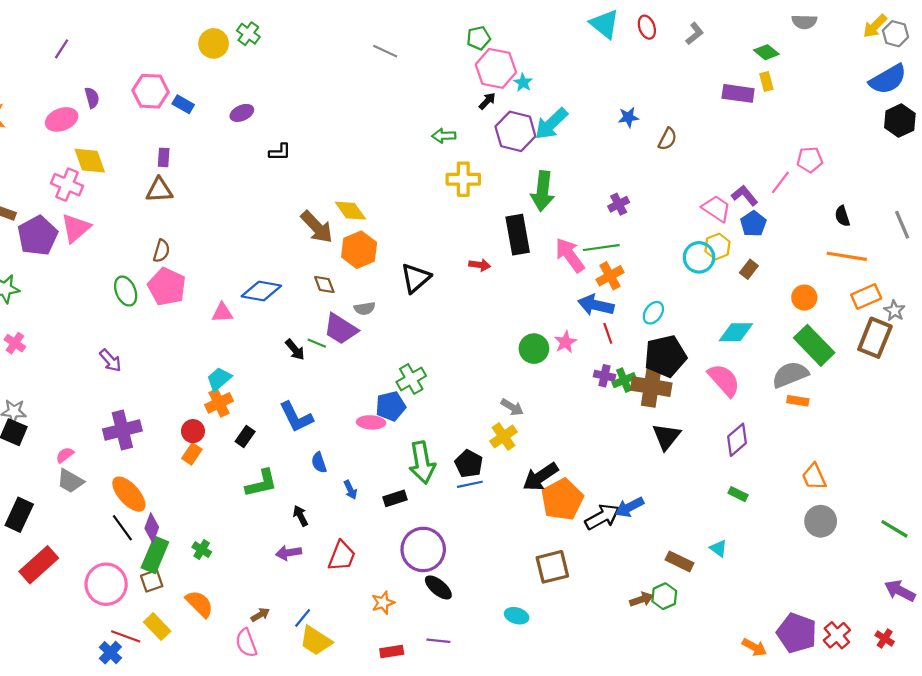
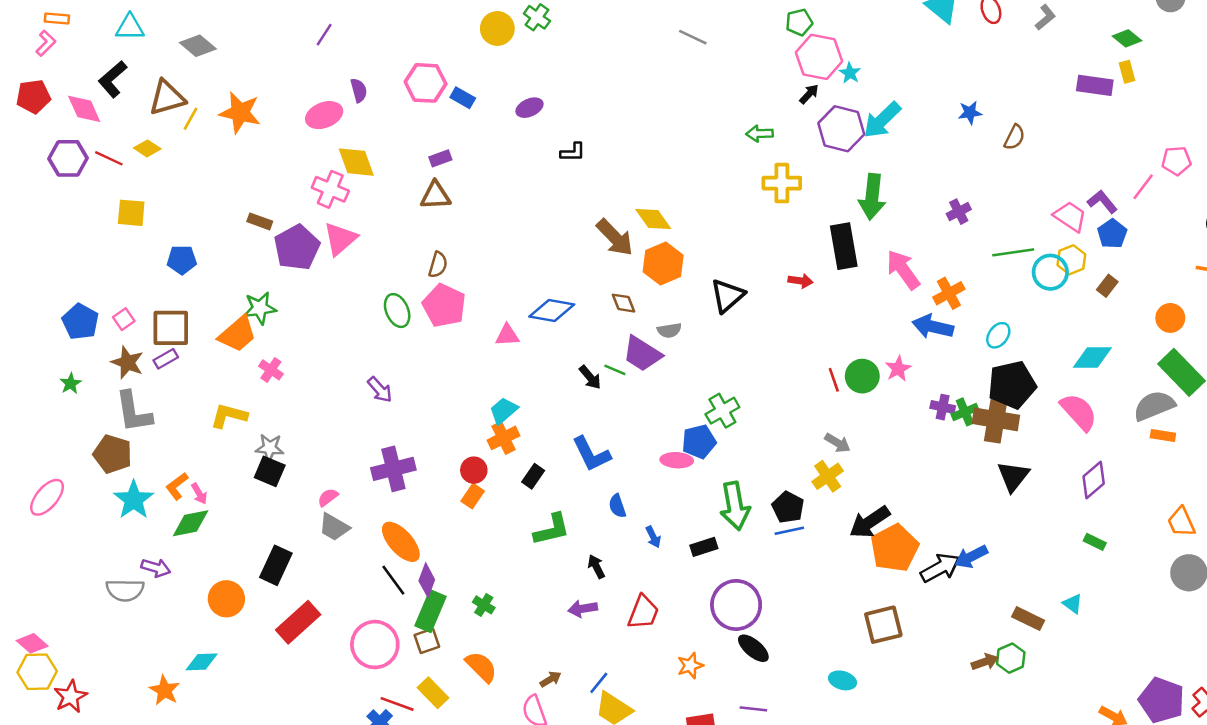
purple rectangle: (164, 157) -> (440, 158), turned 66
green line: (601, 248) -> (1013, 252), moved
red line: (608, 333) -> (834, 380), moved

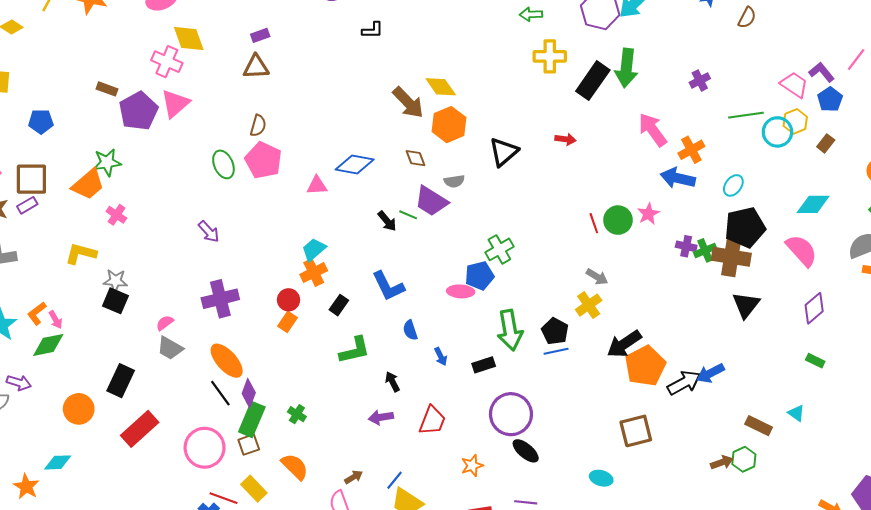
black rectangle: (844, 246) -> (593, 81), moved, turned 45

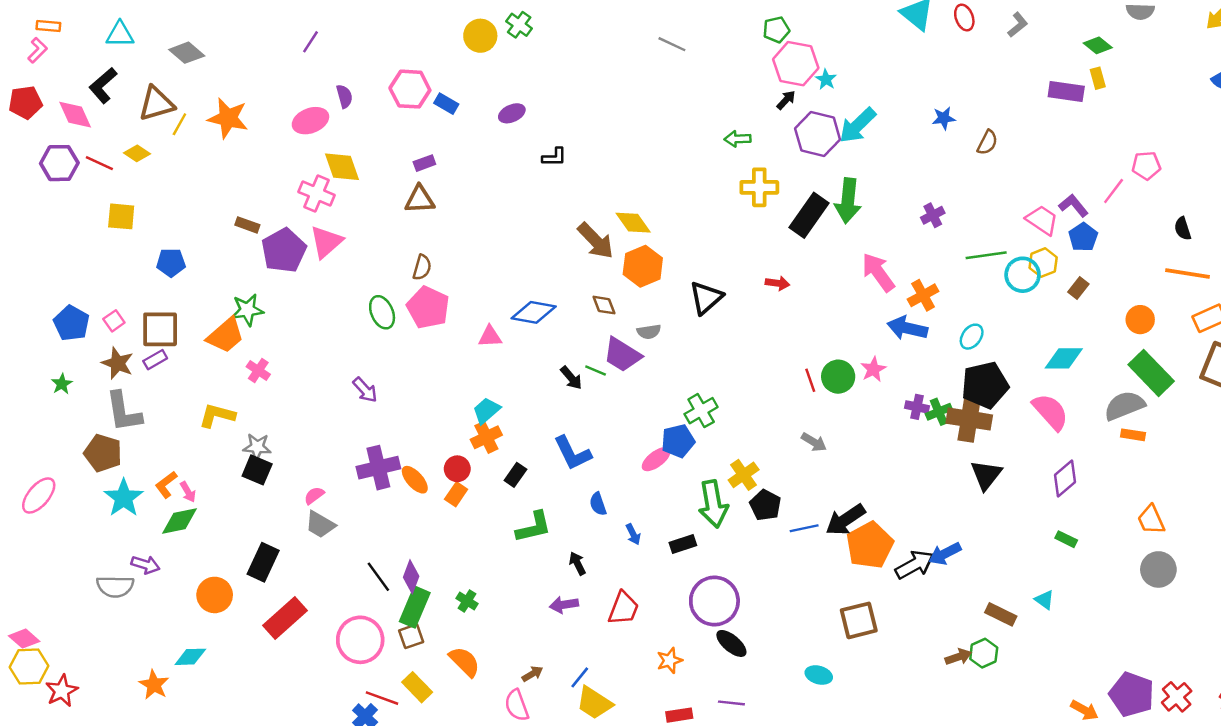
pink ellipse: (461, 291) -> (656, 459), turned -40
yellow cross: (589, 305) -> (744, 475), moved
blue line: (556, 351) -> (804, 528), moved
orange ellipse: (227, 361) -> (415, 480), moved, size x0.7

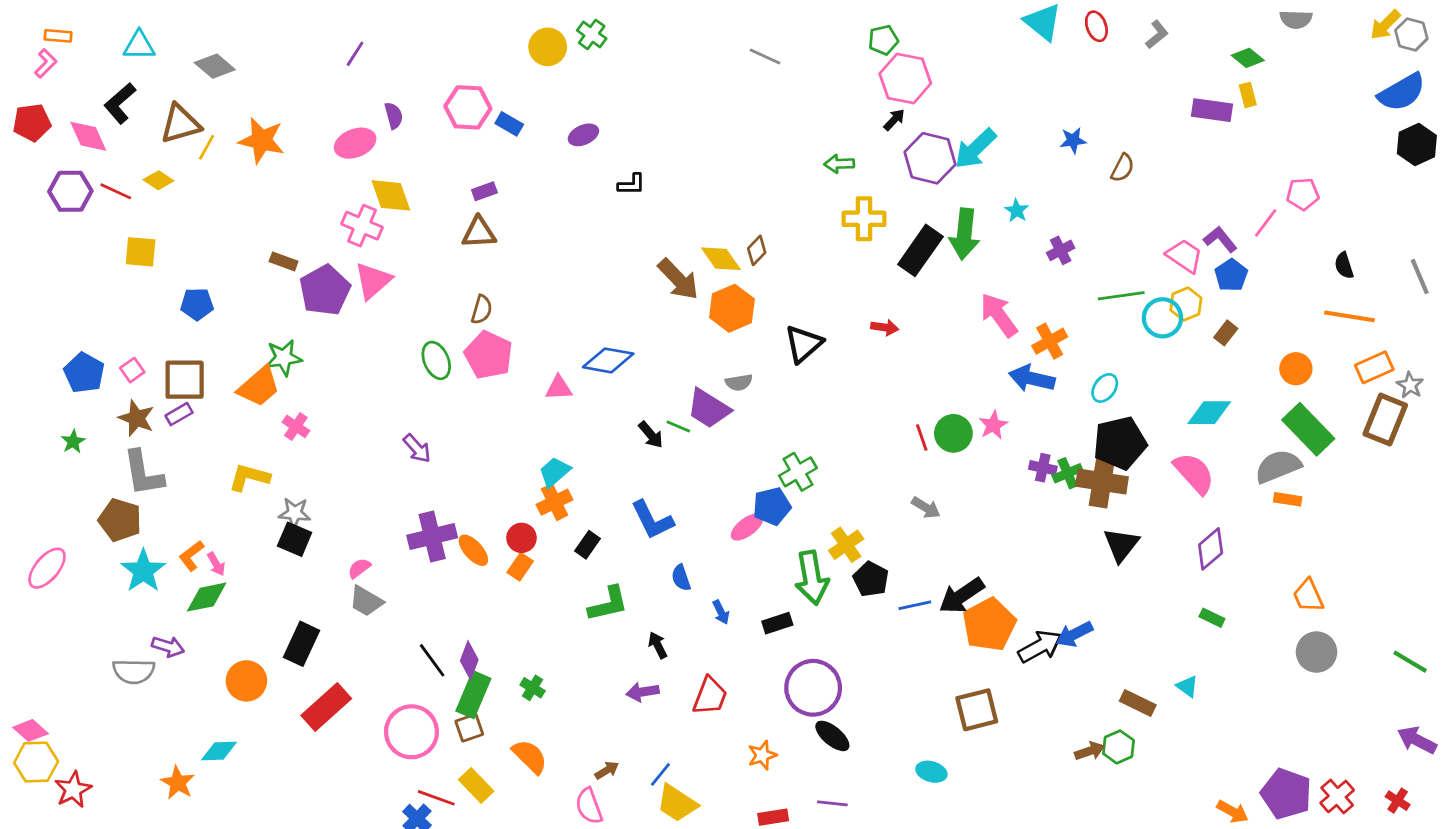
cyan star: (826, 79) -> (1017, 211), moved
brown diamond: (604, 305) -> (757, 250), moved, turned 65

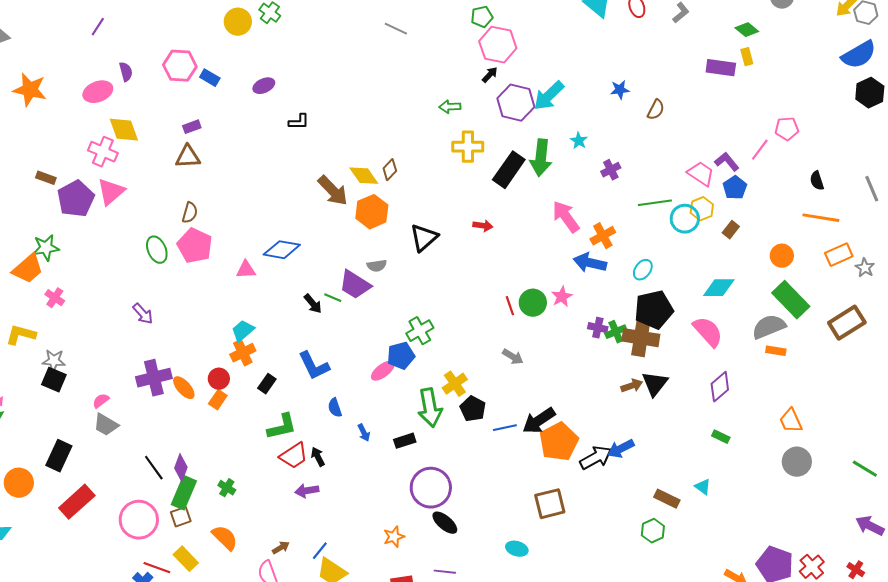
brown rectangle: (1385, 420) -> (847, 323), moved, turned 36
red trapezoid: (710, 696) -> (294, 456), moved, turned 36
brown arrow: (1090, 751) -> (632, 386), moved

